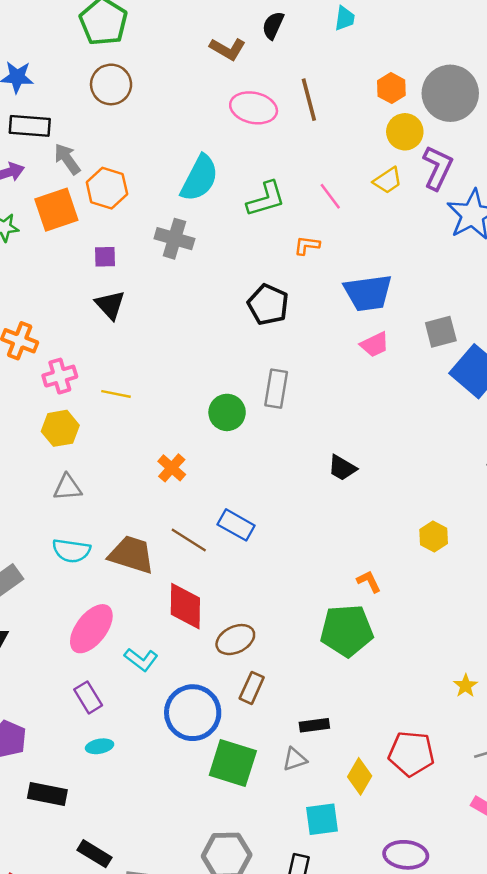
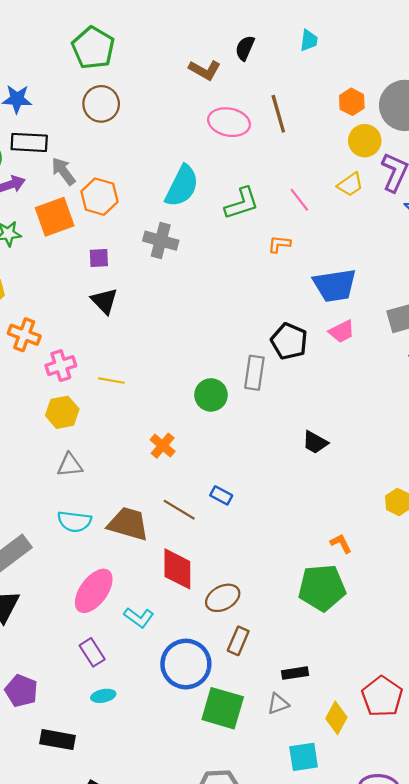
black pentagon: (268, 305) -> (289, 341), moved
blue rectangle: (236, 525) -> (221, 495), size x0.7
red pentagon: (411, 754) -> (382, 697), turned 30

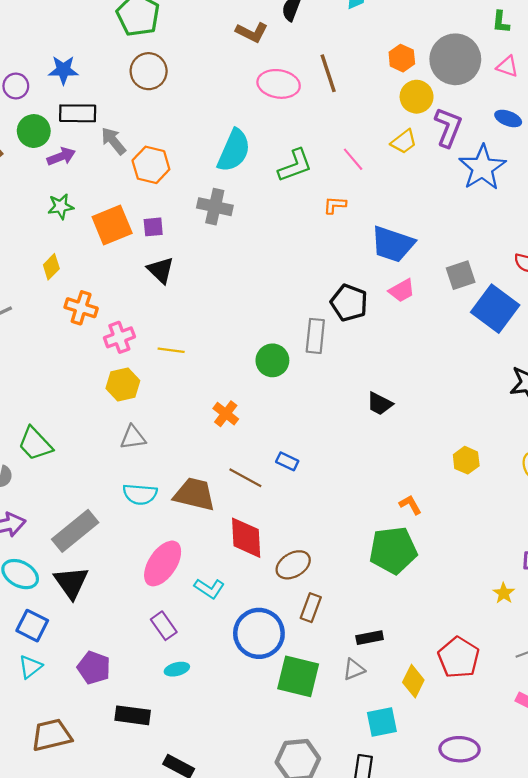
orange square: (55, 217) -> (112, 225), moved
blue trapezoid: (335, 285) -> (393, 244), turned 30

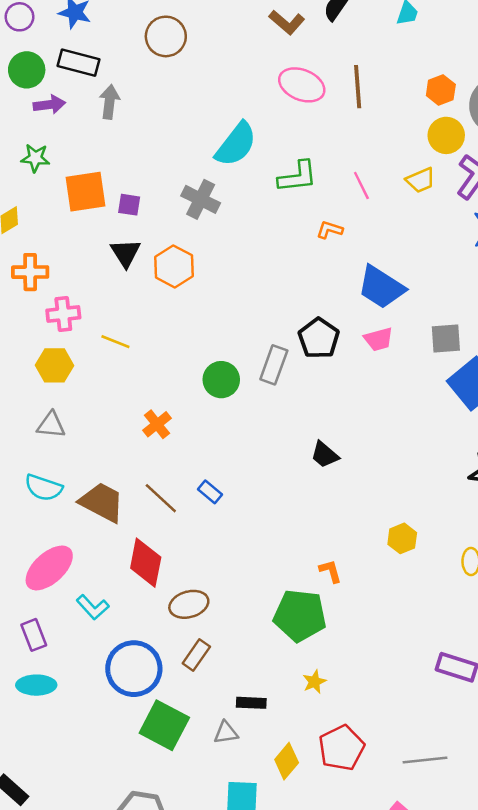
gray arrow: (113, 141) -> (109, 102), turned 32
orange hexagon: (151, 165) -> (174, 266), moved
orange cross: (81, 308) -> (30, 272), turned -32
yellow star: (504, 593) -> (314, 682), moved
cyan ellipse: (177, 669) -> (36, 685), size x1.4

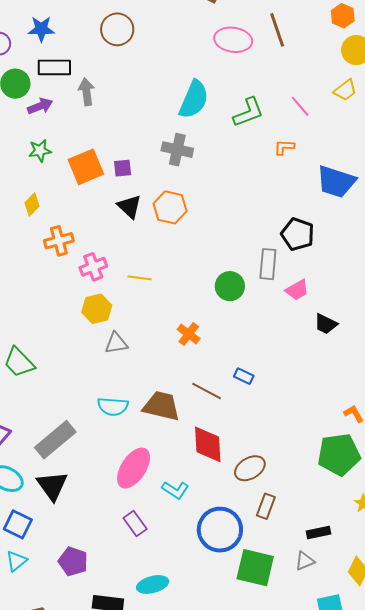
pink trapezoid: (379, 339) -> (297, 290), moved
gray triangle: (51, 425) -> (116, 343), moved
cyan ellipse: (36, 685) -> (153, 584), moved

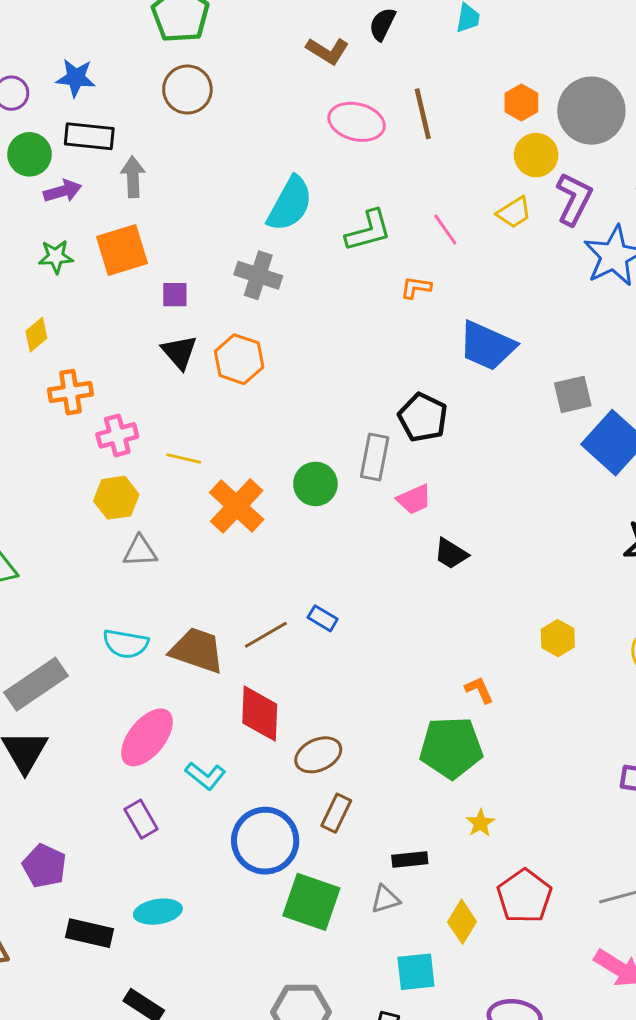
orange square: (86, 167) -> (122, 250), moved
orange cross: (189, 334) -> (237, 506), moved, size x1.6
brown line: (207, 391) -> (266, 635), turned -64

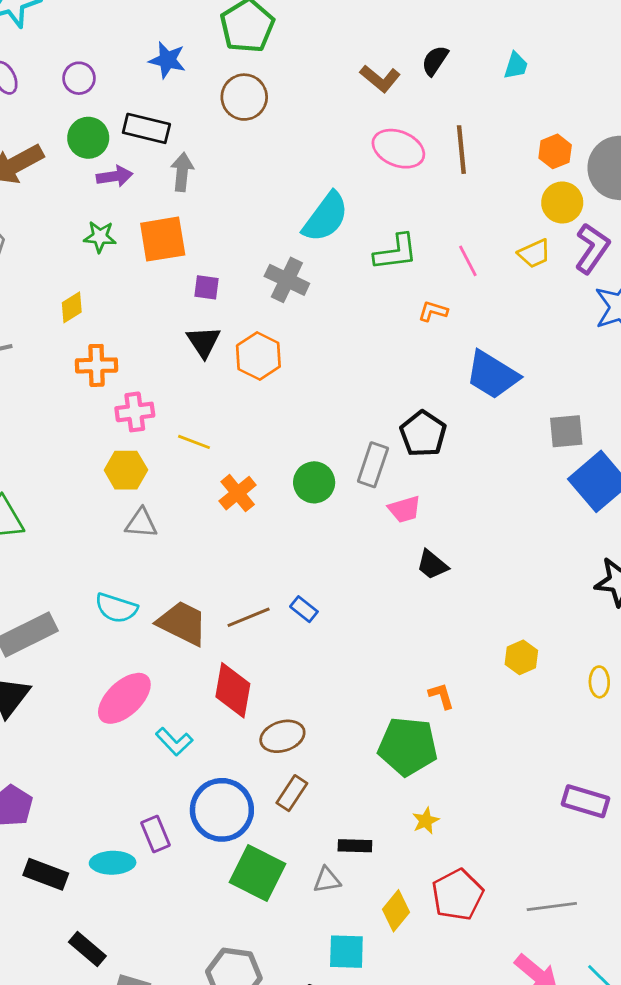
blue star: (76, 78) -> (167, 60), moved
orange cross: (237, 506) -> (238, 493), size x0.7
purple rectangle: (141, 819) -> (156, 834), moved

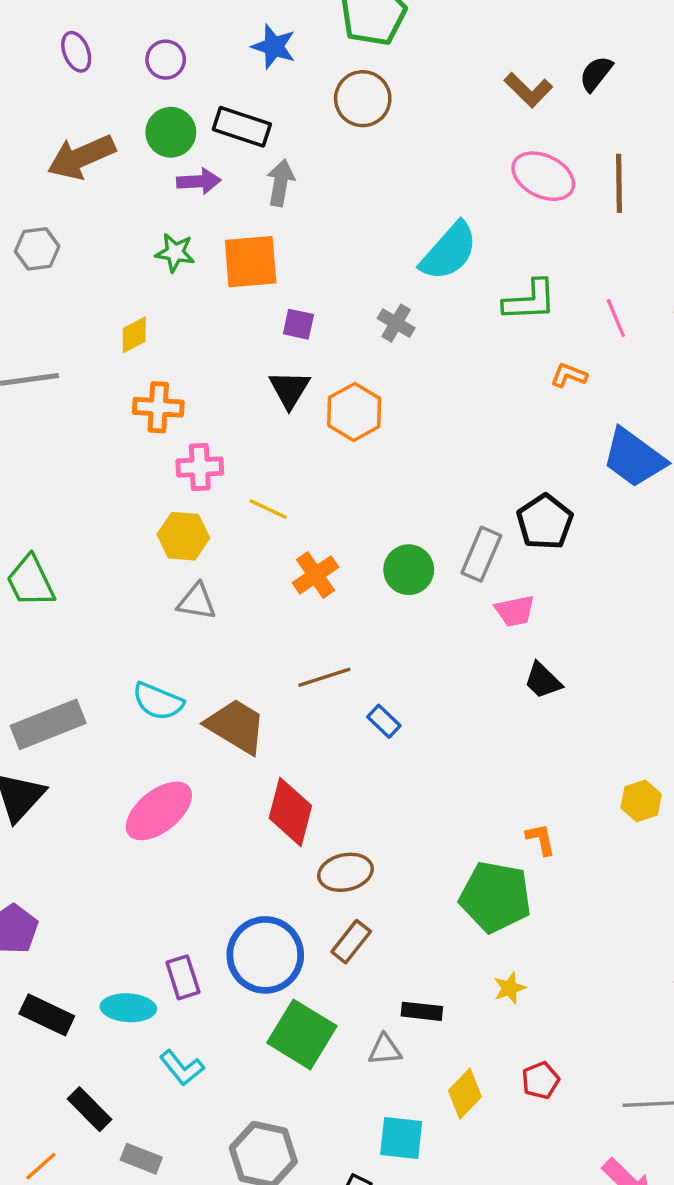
gray cross: (287, 280) -> (396, 323), size x0.7
brown line: (249, 617) -> (324, 677), moved
cyan L-shape: (174, 742) -> (182, 1068), moved
red pentagon: (457, 895) -> (541, 1080), size x0.6

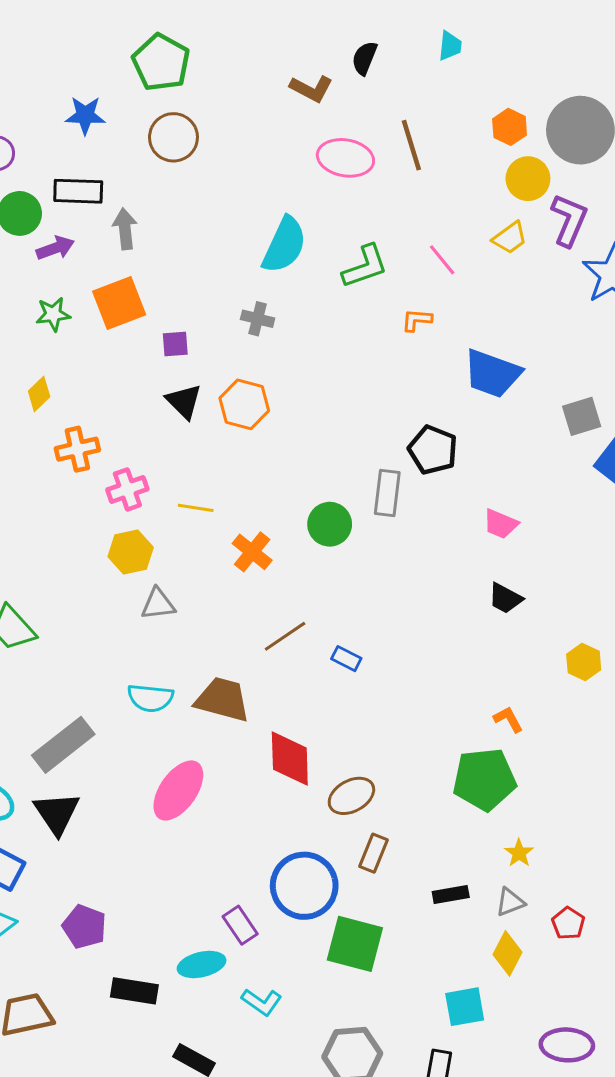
pink trapezoid: (515, 611) -> (501, 524), moved, turned 51
black trapezoid: (543, 681) -> (505, 598), moved
gray triangle: (385, 1050) -> (510, 902), moved

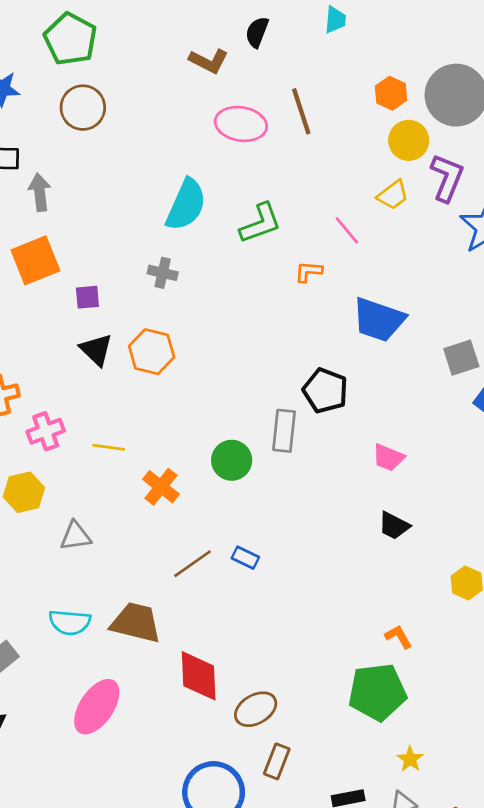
pink line: (442, 260) -> (347, 230), moved
yellow hexagon: (131, 552) -> (24, 492), moved
blue rectangle: (346, 659) -> (245, 558), moved

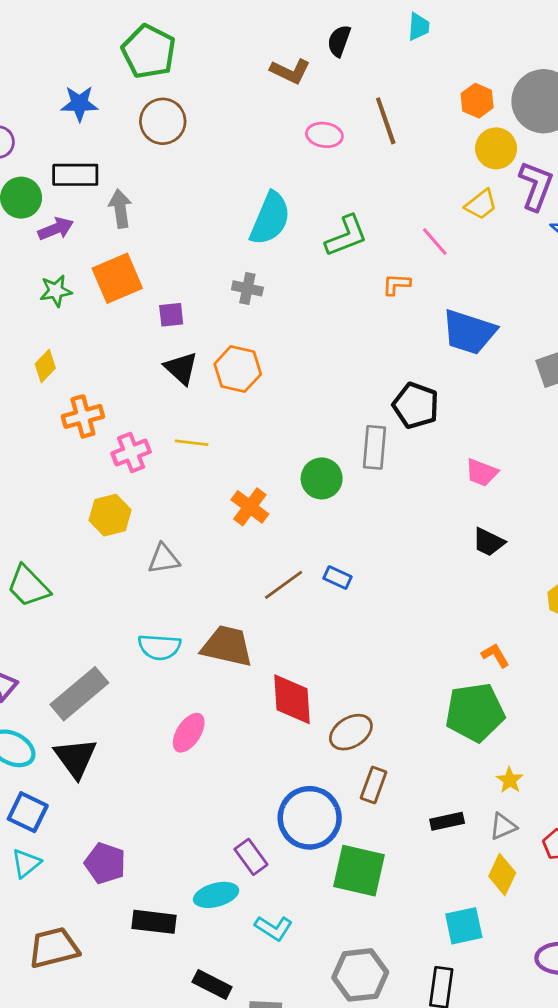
pink ellipse: (241, 124) -> (324, 135), size x0.7
yellow line: (109, 447) -> (192, 443), moved
pink ellipse: (97, 707) -> (189, 733), size x0.7

